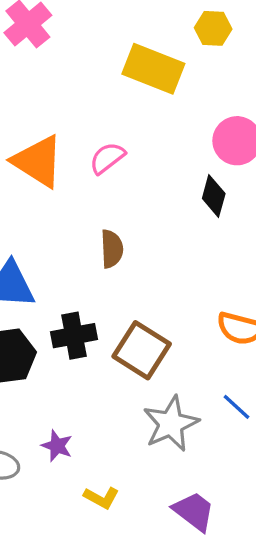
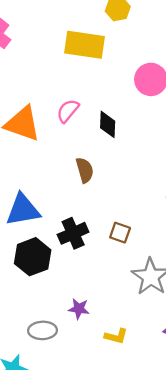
black diamond: (214, 196) -> (108, 124), moved
brown square: (142, 350) -> (120, 233), size x0.6

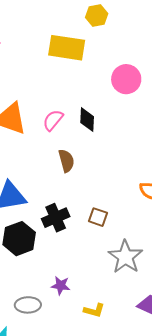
pink semicircle: (68, 111) -> (53, 120), moved

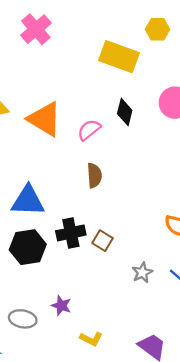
black diamond: (87, 120) -> (125, 112), moved
brown square: (98, 217) -> (103, 241), moved
gray star: (125, 257) -> (142, 273), moved, size x0.6

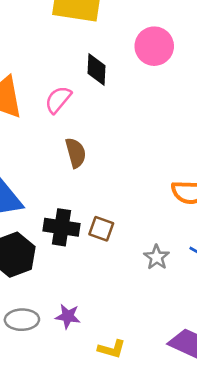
black cross: (71, 233) -> (62, 227), turned 32
gray ellipse: (23, 319) -> (22, 320), moved

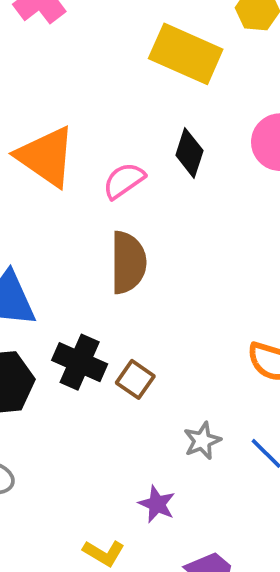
brown semicircle: (76, 153) -> (128, 262), size x1.4
purple star: (68, 316) -> (157, 504), moved

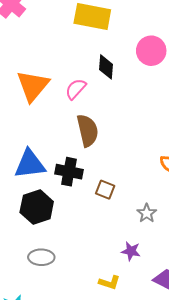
orange triangle: (46, 156) -> (33, 86), turned 48
black cross: (80, 362) -> (69, 172), moved

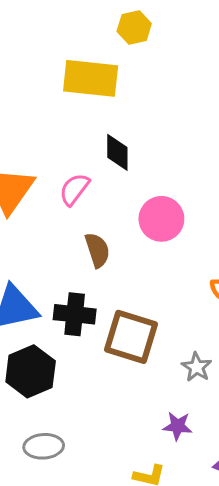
pink circle: (151, 51) -> (161, 219), moved
brown semicircle: (88, 130) -> (97, 250), size x0.7
brown square: (105, 190) -> (131, 337), size x1.8

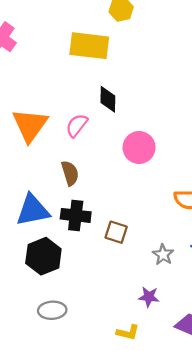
brown semicircle: (97, 250) -> (70, 173), moved
brown square: (131, 337) -> (116, 232), size x0.6

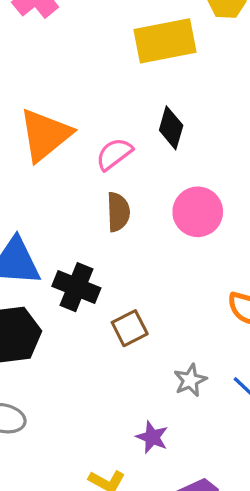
yellow rectangle: (89, 46) -> (165, 41), turned -33
brown semicircle: (70, 173) -> (118, 212), moved
brown square: (116, 232) -> (130, 328), turned 30

